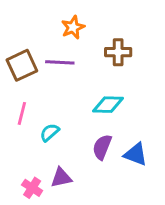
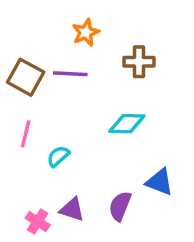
brown square: (22, 65) -> (26, 77), turned -36
purple semicircle: (102, 147) -> (120, 206), moved
purple triangle: (61, 178) -> (72, 209), turned 30

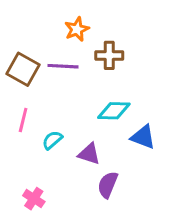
brown cross: (139, 62) -> (109, 55), moved
blue triangle: (160, 182) -> (143, 137), moved
purple triangle: (72, 209) -> (89, 154), moved

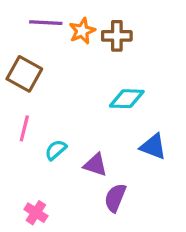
brown cross: (109, 55) -> (117, 36), moved
purple line: (63, 66) -> (46, 23), moved
cyan diamond: (114, 111) -> (127, 99), moved

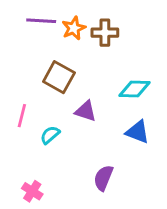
brown square: (24, 74) -> (59, 77), moved
cyan diamond: (127, 99) -> (135, 89), moved
purple triangle: (95, 165) -> (86, 111), moved

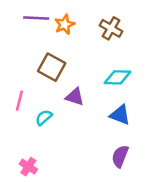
brown cross: (105, 33) -> (111, 28), moved, turned 30
purple semicircle: (103, 178) -> (120, 156), moved

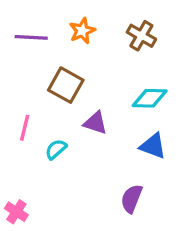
purple line: (36, 18) -> (31, 37), moved
purple semicircle: (120, 156) -> (132, 199), moved
pink cross: (28, 167) -> (16, 212), moved

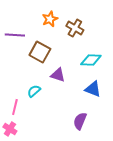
brown cross: (141, 36) -> (75, 28), moved
purple line: (31, 37) -> (15, 35), moved
pink line: (25, 128) -> (15, 107), moved

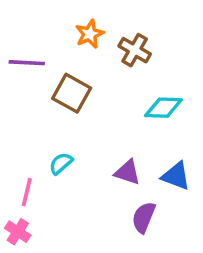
purple triangle: (58, 75) -> (127, 172), moved
blue triangle: (93, 89) -> (176, 176), moved

